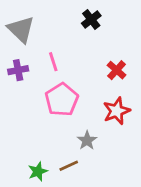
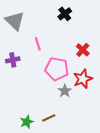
purple cross: (18, 70) -> (13, 60), moved
pink pentagon: (62, 100) -> (57, 69), moved, turned -30
gray star: (87, 140) -> (65, 91), moved

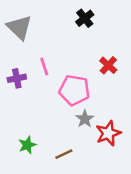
pink line: (38, 44) -> (44, 67), moved
red star: (83, 79) -> (108, 133), moved
green star: (27, 122) -> (27, 145), moved

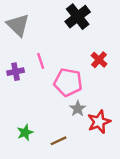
black cross: (85, 18) -> (78, 17), size x1.5

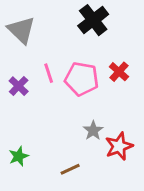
purple cross: (16, 72) -> (19, 86), turned -35
pink pentagon: (68, 82) -> (82, 79), moved
green star: (25, 132) -> (19, 156), moved

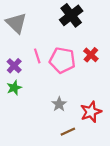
gray star: (93, 130) -> (59, 104), moved
green star: (19, 156) -> (14, 88), moved
brown line: (70, 169) -> (68, 132), moved

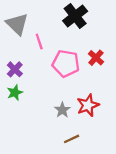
pink line: (37, 56) -> (39, 42), moved
red star: (91, 112) -> (88, 105), moved

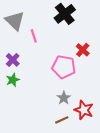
pink pentagon: (66, 64) -> (64, 67), moved
red star: (88, 105) -> (84, 110), moved, turned -30
gray star: (62, 110) -> (64, 98), moved

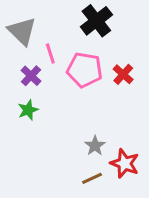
purple cross: (13, 60) -> (31, 76), moved
pink pentagon: (64, 67) -> (85, 70), moved
green star: (13, 80) -> (28, 110), moved

